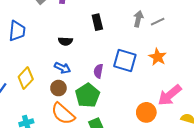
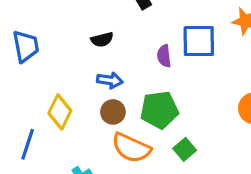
purple semicircle: (98, 71) -> (164, 56), moved
green pentagon: (87, 95) -> (159, 110), turned -30

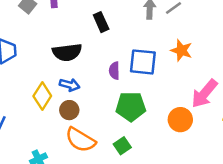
black semicircle: (102, 40) -> (67, 52), size x1.6
green pentagon: (159, 110) -> (131, 106), moved
yellow diamond: (60, 112) -> (42, 96), moved

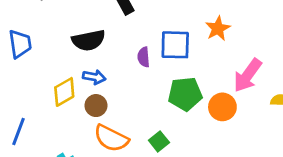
orange star: (181, 50) -> (218, 28), turned 30
yellow diamond: (42, 96) -> (64, 92), turned 32
green pentagon: (131, 106) -> (185, 94), moved

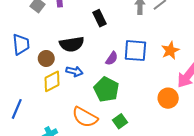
orange star: (218, 28) -> (170, 50), moved
purple semicircle: (144, 57) -> (112, 58), turned -144
green pentagon: (185, 94) -> (106, 89), moved, turned 30
brown circle: (96, 106) -> (46, 58), moved

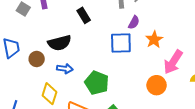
purple semicircle: (112, 58) -> (134, 22), moved
yellow diamond: (52, 81) -> (50, 94), moved, turned -40

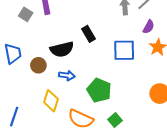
black rectangle: (84, 15) -> (89, 34), moved
purple semicircle: (134, 22) -> (149, 27), moved

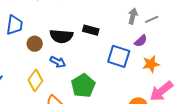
purple semicircle: (149, 27) -> (141, 41), moved
black rectangle: (89, 34) -> (91, 30), turned -63

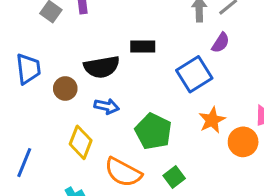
blue square: (119, 56) -> (194, 74), turned -35
orange star: (151, 64) -> (212, 120), moved

